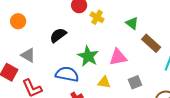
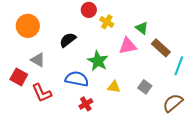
orange circle: (18, 21) -> (28, 26), size x1.5
pink triangle: (118, 57) -> (128, 46), moved
gray square: (135, 82) -> (145, 87), turned -32

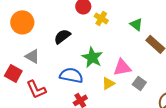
pink triangle: (128, 46) -> (122, 67), moved
yellow triangle: (114, 87) -> (108, 83), turned -40

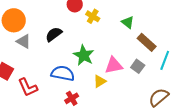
gray triangle: (32, 56) -> (24, 41), moved
gray square: (139, 83) -> (138, 66), moved

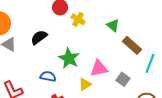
gray square: (138, 66) -> (123, 79), moved
blue semicircle: (63, 73) -> (48, 76), size x0.7

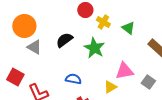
green triangle: (113, 25) -> (128, 28), moved
green star: (69, 58) -> (94, 48), moved

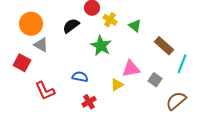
black semicircle: (64, 40) -> (71, 26), moved
red square: (15, 77) -> (22, 63), moved

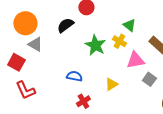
yellow cross: (110, 20) -> (119, 41), moved
pink triangle: (131, 69) -> (135, 60), moved
red L-shape: (45, 91) -> (25, 90), moved

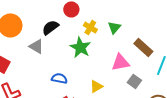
green triangle: (129, 25) -> (114, 27), turned 32
yellow cross: (119, 41) -> (90, 27), moved
gray triangle: (35, 44) -> (36, 46), moved

